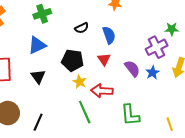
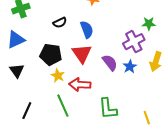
red triangle: (104, 59) -> (82, 54), size x1.5
black line: (38, 122) -> (27, 111), moved

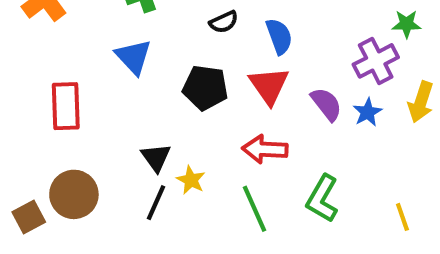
blue triangle: (16, 40) -> (133, 57), turned -48
black triangle: (17, 71) -> (156, 157), moved
yellow star: (58, 76) -> (191, 180), moved
green line: (63, 106) -> (255, 209), moved
green L-shape: (108, 109) -> (322, 199), turned 35

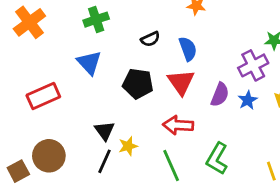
purple semicircle: (326, 104) -> (220, 95), turned 60
red rectangle: (66, 106) -> (43, 96), turned 68
yellow star: (191, 180) -> (128, 146), turned 30

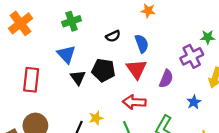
red rectangle: (43, 96) -> (31, 80), turned -60
blue star: (248, 100) -> (194, 102), moved
black triangle: (104, 131) -> (78, 78), moved

